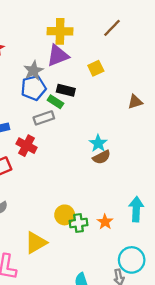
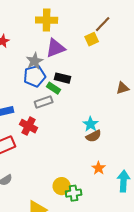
yellow cross: (60, 31) -> (47, 20), moved
yellow square: (96, 68) -> (92, 39), moved
orange star: (105, 222) -> (99, 168), moved

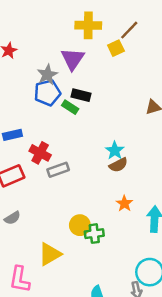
yellow cross: (47, 20) -> (88, 25), moved
purple triangle: (56, 48) -> (73, 59), turned -35
gray rectangle: (44, 102) -> (58, 170), moved

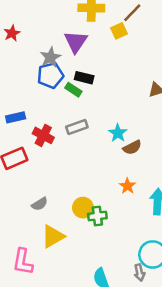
brown semicircle: (118, 165) -> (132, 147), moved
gray rectangle: (58, 170) -> (77, 127), moved
gray semicircle: (12, 218) -> (40, 204), moved

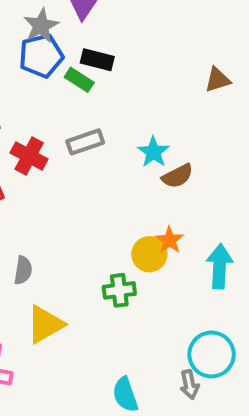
gray semicircle: (40, 204) -> (23, 270), turned -49
yellow circle: (83, 208) -> (149, 254), moved

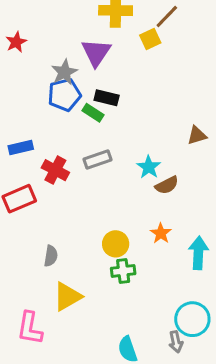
brown triangle: (218, 80) -> (197, 135), moved
yellow circle: (149, 254) -> (116, 244), moved

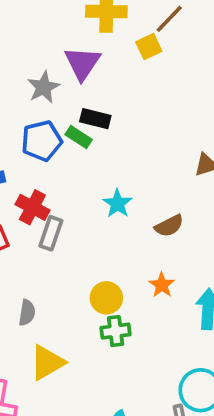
blue pentagon: (64, 95) -> (42, 141), moved
gray rectangle: (98, 160) -> (51, 233), moved, turned -52
cyan star: (149, 167) -> (117, 204), moved

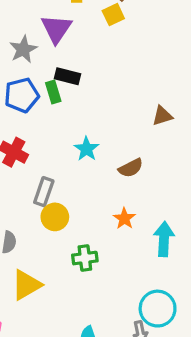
green rectangle: (79, 137) -> (53, 92), turned 40
gray rectangle: (51, 233) -> (44, 192), moved
yellow circle: (106, 298) -> (55, 217), moved

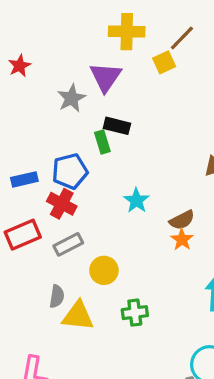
blue pentagon: (22, 95) -> (70, 171), moved
gray rectangle: (44, 192) -> (68, 244), moved, turned 44
orange star: (124, 218) -> (182, 240), moved
yellow triangle: (26, 285) -> (78, 316), moved, turned 36

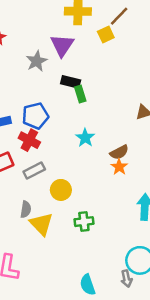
green rectangle: (102, 142) -> (80, 94), moved
yellow triangle: (78, 316) -> (41, 224), turned 40

